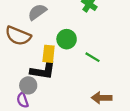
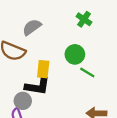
green circle: (67, 39) -> (75, 54), moved

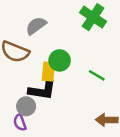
green cross: (84, 19) -> (93, 17), size x1.5
green circle: (75, 54) -> (60, 60), moved

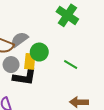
gray semicircle: (36, 26) -> (19, 39), moved
gray circle: (26, 106) -> (11, 65), moved

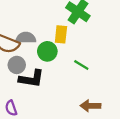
gray semicircle: (19, 39) -> (26, 38), turned 36
yellow rectangle: (30, 61) -> (61, 34), moved

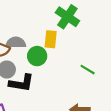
green line: (81, 65) -> (88, 70), moved

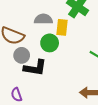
gray semicircle: (16, 43) -> (43, 19), moved

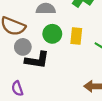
yellow rectangle: (62, 27) -> (76, 36), moved

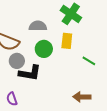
yellow rectangle: (76, 36) -> (67, 41), moved

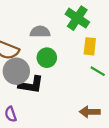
yellow rectangle: (67, 41) -> (90, 46), moved
gray circle: (17, 61) -> (16, 71), size x1.5

